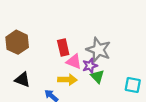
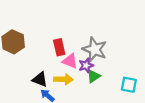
green triangle: (97, 76) -> (94, 76), turned 40
black triangle: (22, 80) -> (40, 79), moved

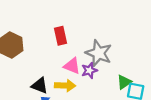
red rectangle: (59, 47) -> (60, 36), moved
green triangle: (94, 76) -> (124, 82), moved

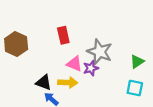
green triangle: (124, 82) -> (137, 62), moved

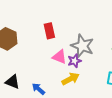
black triangle: (44, 82) -> (12, 82), moved
yellow arrow: (68, 82) -> (70, 79), moved, turned -30

